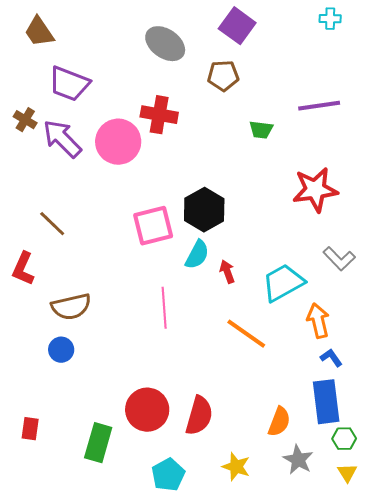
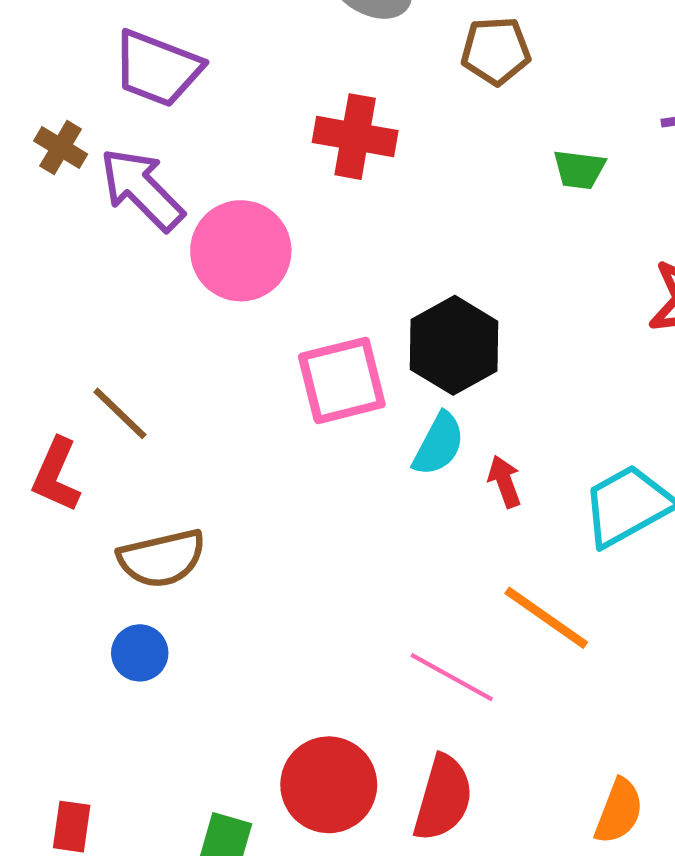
pink circle: (118, 142) -> (241, 251), moved
brown line: (52, 224) -> (120, 413), moved
pink line: (164, 308) -> (452, 677), moved, turned -57

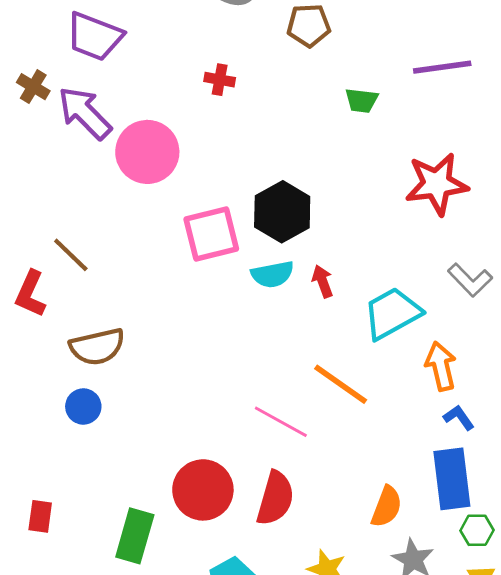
red cross: (355, 137) -> (220, 80), size x0.6
cyan semicircle: (439, 444) -> (272, 274), turned 51
red arrow: (505, 482) -> (323, 281), moved

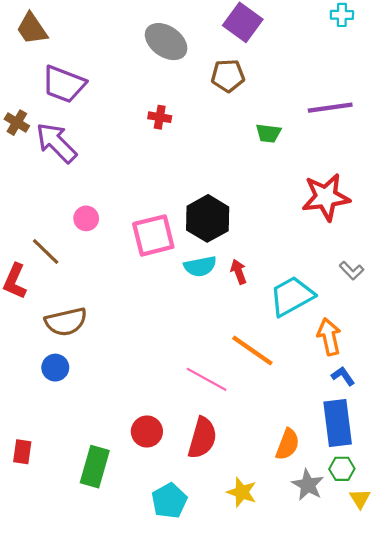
pink circle: (147, 152) -> (86, 218), moved, size x0.5
gray L-shape: (470, 280) -> (351, 271), size x0.7
red circle: (203, 490) -> (147, 432), size x0.7
green hexagon: (477, 530) -> (342, 469), moved

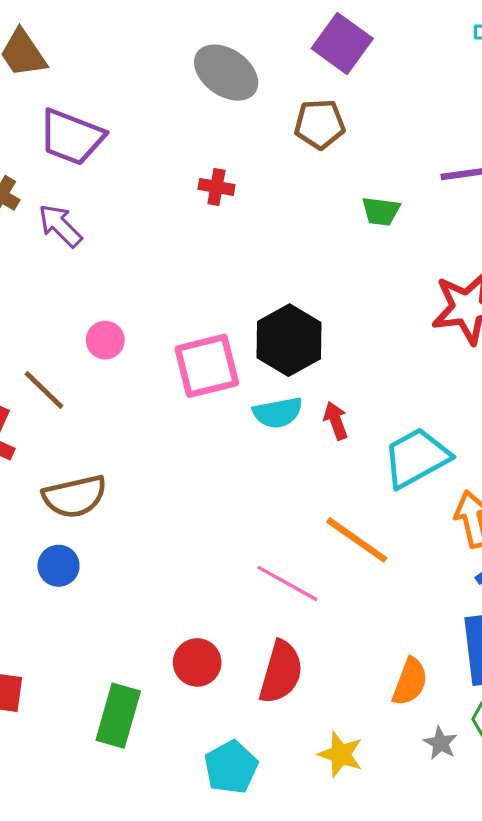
purple arrow: (56, 143) -> (60, 226), size x0.7
gray star: (308, 485) -> (441, 743), size x0.7

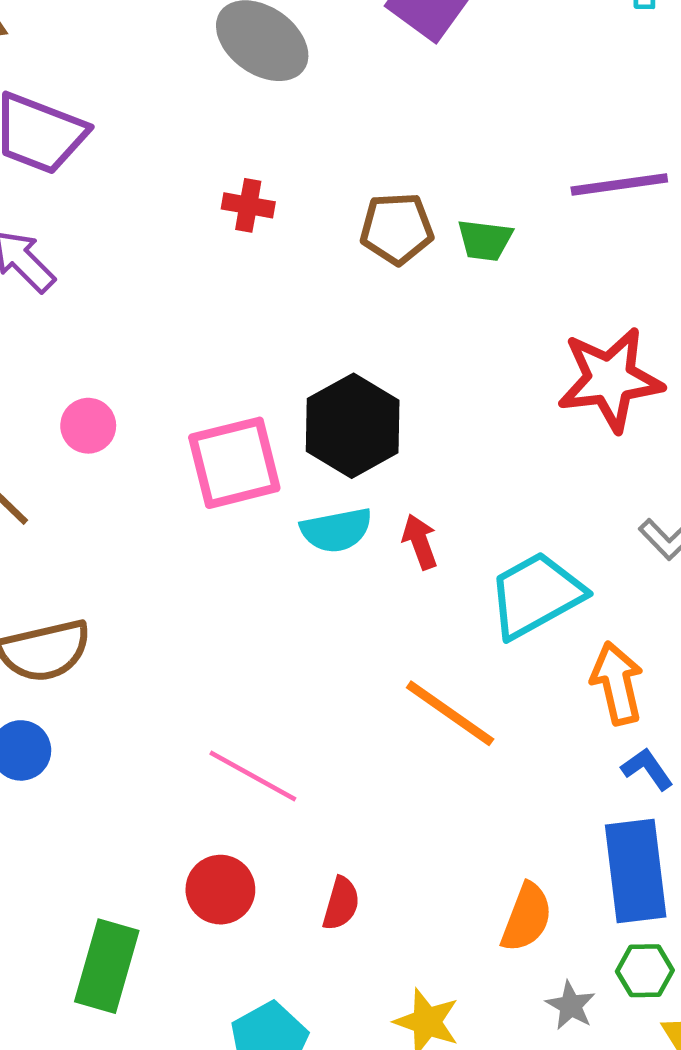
brown pentagon: (320, 124) -> (397, 229), moved
pink line: (287, 583) -> (253, 776), moved
red semicircle: (281, 672) -> (341, 904), size x0.6

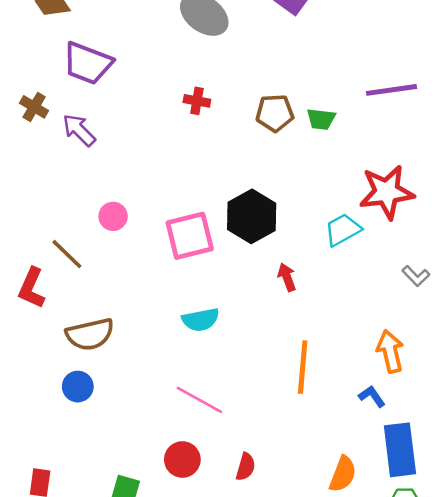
cyan semicircle: (336, 530) -> (201, 320), moved
cyan trapezoid: (536, 595) -> (343, 230), moved, size x0.7
orange line: (450, 713) -> (303, 367), turned 60
blue L-shape: (647, 769) -> (372, 396), moved

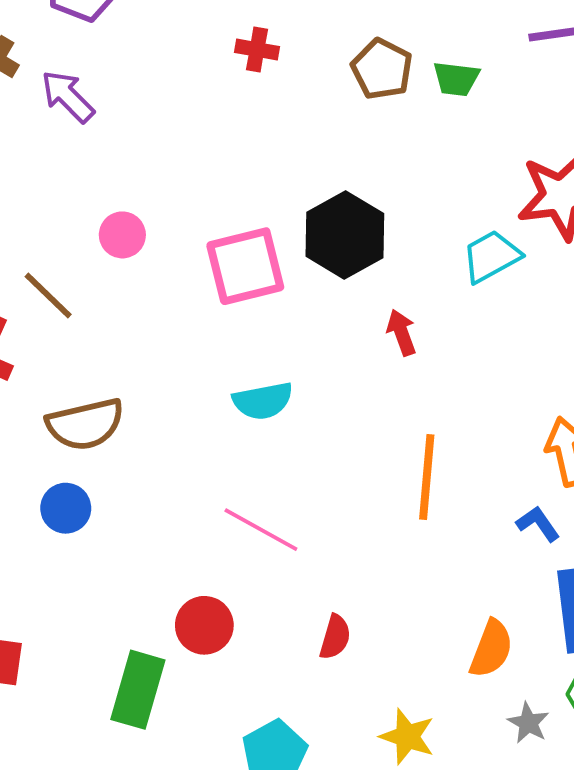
brown pentagon: (275, 113) -> (382, 69), turned 30
red circle: (182, 459) -> (204, 625), moved

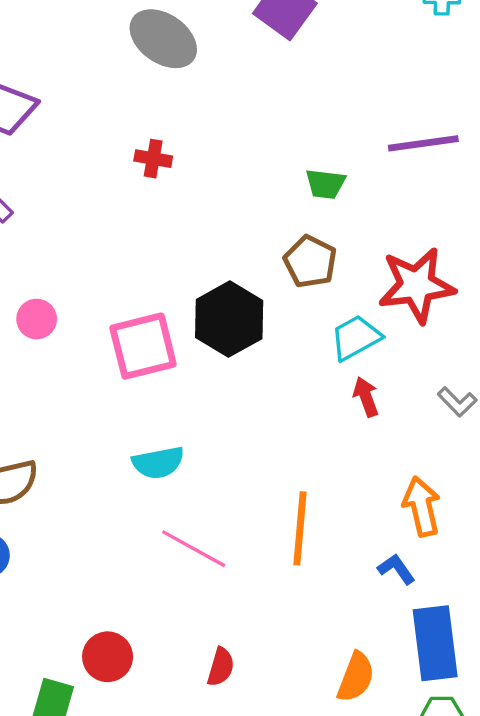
brown pentagon: (382, 69) -> (310, 262), moved
red arrow: (401, 333) -> (366, 397), moved
pink line: (261, 530) -> (194, 549), moved

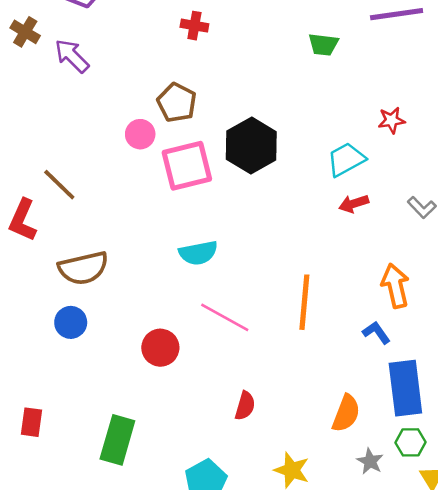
brown pentagon: (310, 262) -> (177, 103), moved
red star: (417, 285) -> (392, 120), size x0.5
pink circle: (37, 319) -> (140, 134), moved
red arrow: (366, 397) -> (354, 204), turned -88
red circle: (108, 657) -> (160, 348), moved

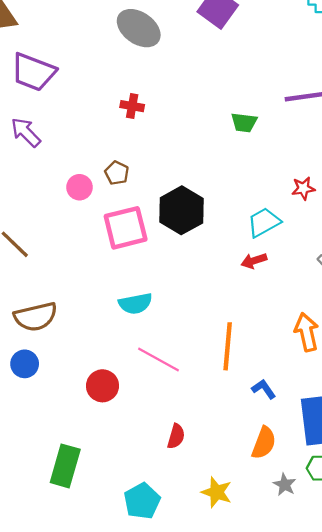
brown pentagon: (177, 103) -> (117, 173), size x0.7
pink circle: (140, 134) -> (79, 187), moved
red arrow: (354, 204) -> (254, 261), moved
blue L-shape: (376, 332) -> (264, 389), moved

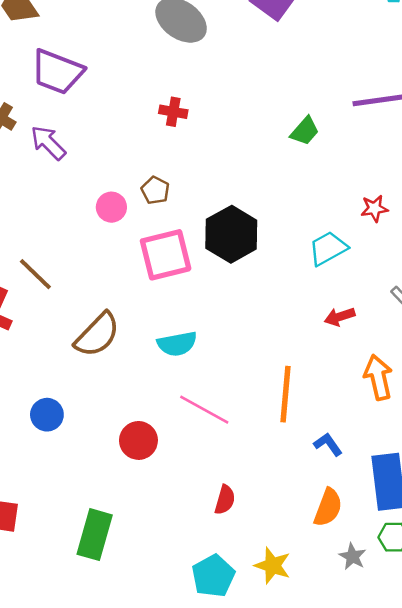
green trapezoid: (244, 122) -> (305, 131), turned -56
red arrow: (254, 261) -> (340, 317), moved
brown semicircle: (36, 317) -> (97, 335), moved, turned -33
cyan pentagon: (142, 501) -> (213, 576), moved

